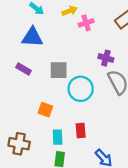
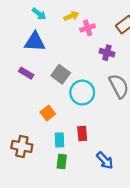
purple cross: (106, 58) -> (107, 53), moved
gray square: (59, 70) -> (61, 74), turned 36
orange square: (45, 110) -> (48, 113), turned 32

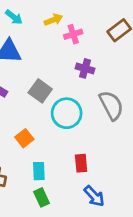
purple cross: (107, 53) -> (85, 68), moved
red rectangle: (82, 133) -> (81, 163), moved
green rectangle: (62, 162) -> (42, 197), turned -32

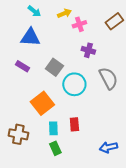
orange square: (24, 138) -> (42, 103), size x1.6
red rectangle: (81, 163) -> (74, 124), moved
blue arrow: (94, 196) -> (108, 147), moved, turned 120

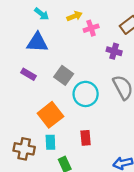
purple cross: (88, 50) -> (114, 51), moved
cyan rectangle: (53, 128) -> (50, 142), moved

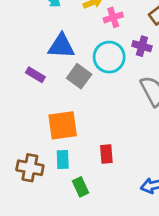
blue triangle: (37, 42) -> (61, 46), moved
cyan circle: (86, 94) -> (109, 57), moved
orange square: (50, 115) -> (63, 125), turned 30

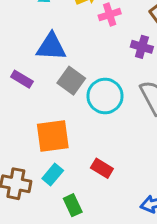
cyan circle: (109, 57) -> (105, 96), moved
red rectangle: (106, 154) -> (102, 168), turned -54
cyan rectangle: (63, 160) -> (53, 174), turned 42

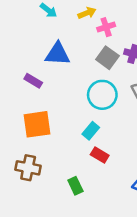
gray square: (71, 81) -> (107, 58), moved
orange square: (53, 136) -> (37, 124), moved
cyan rectangle: (53, 174) -> (91, 131), moved

